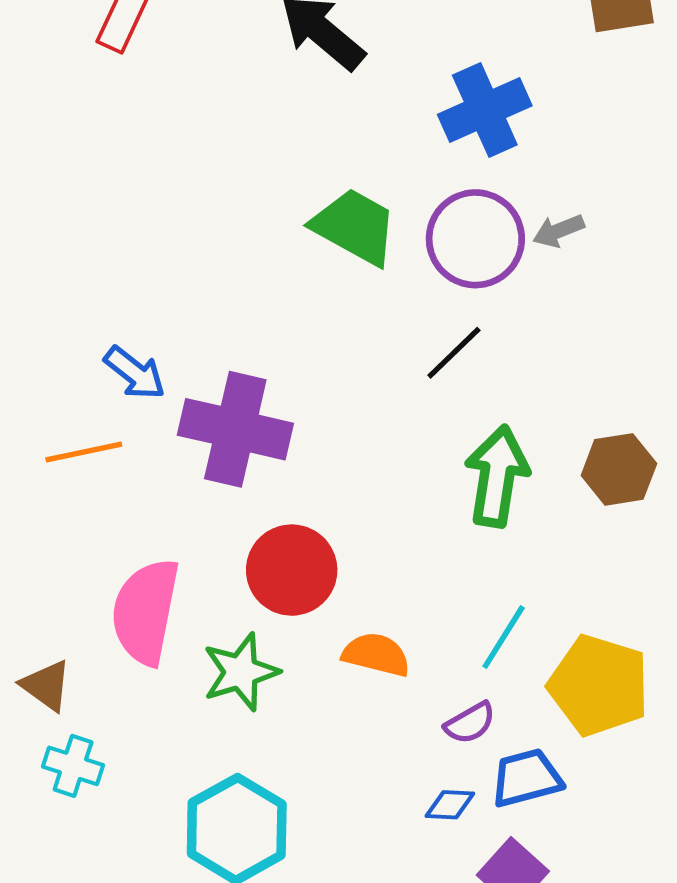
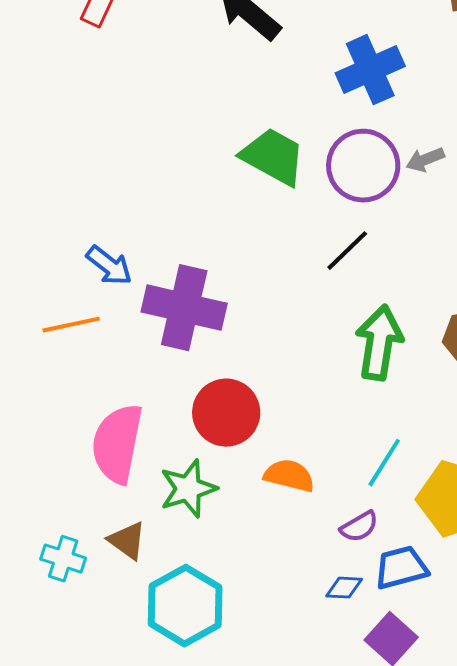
brown triangle: (46, 685) -> (127, 541), moved

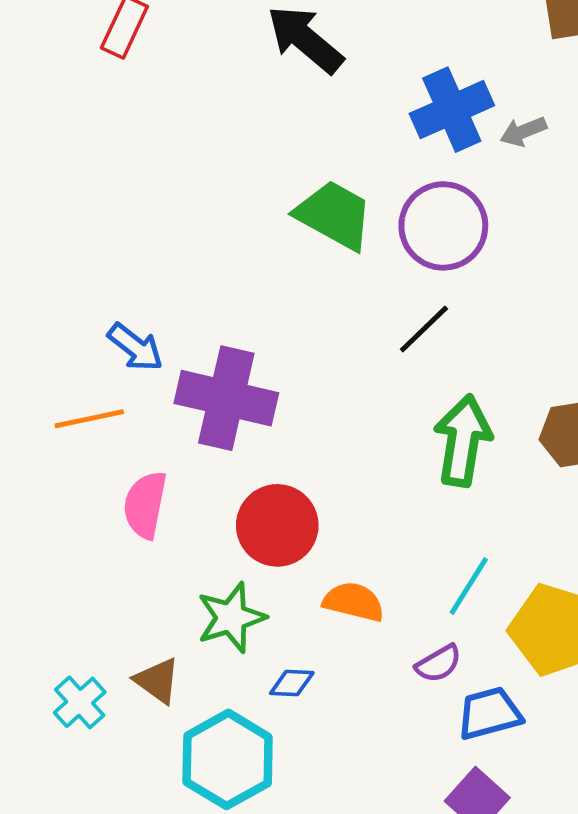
gray arrow: (425, 160) -> (523, 131), moved
pink semicircle: (117, 444) -> (145, 505), moved, size x0.7
cyan cross: (63, 559) -> (80, 702), turned 30
blue diamond: (344, 588) -> (292, 683), moved

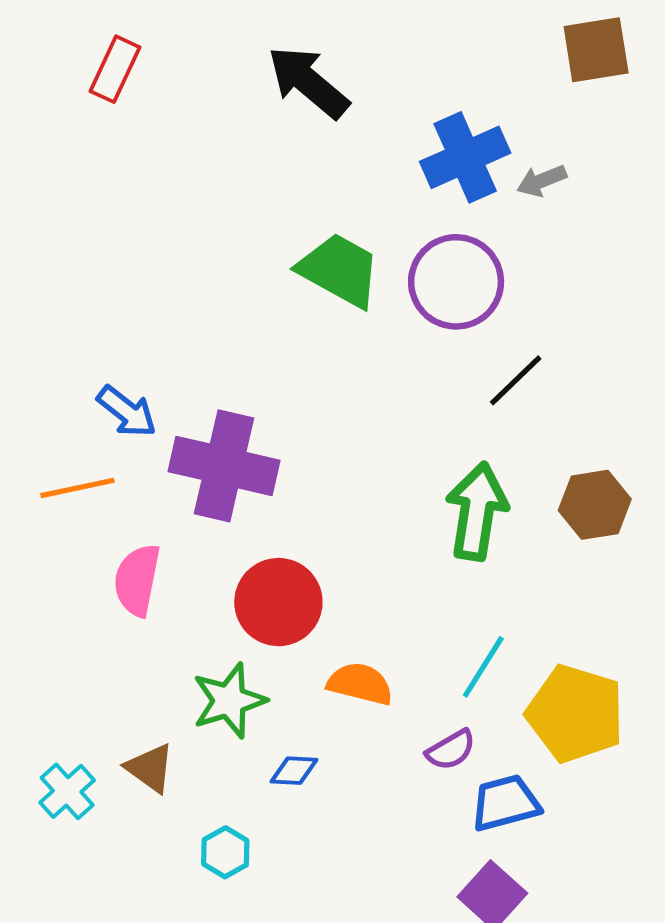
black line: (424, 329) -> (516, 380), moved
cyan hexagon: (228, 759) -> (225, 852), size x0.5

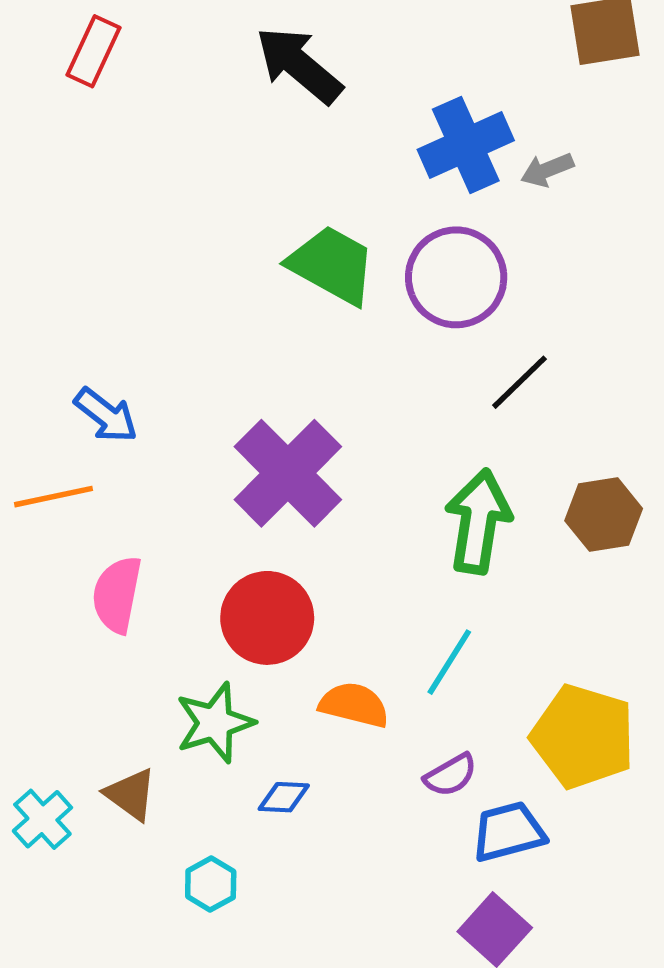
purple cross: (224, 466) -> (288, 473), moved, turned 32
cyan line: (483, 667) -> (449, 662), moved

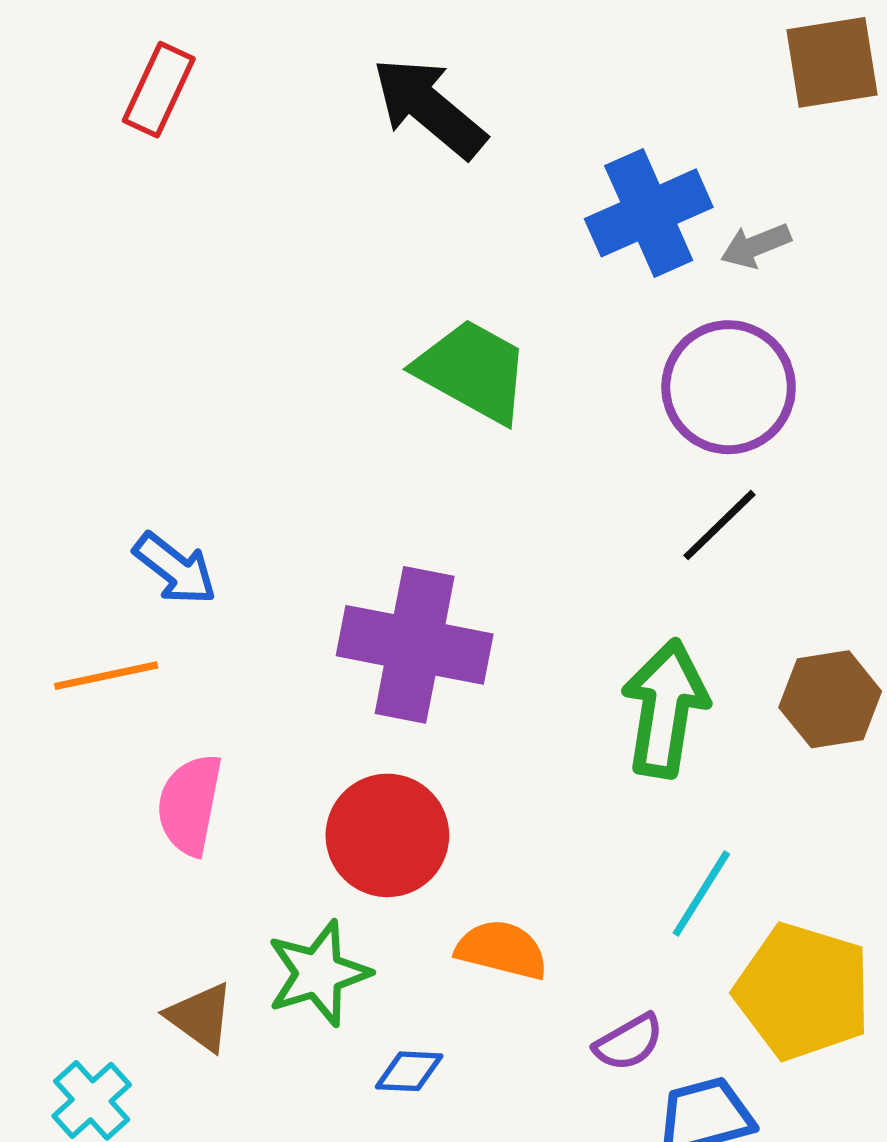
purple circle: (456, 277) -> (729, 387), moved
purple cross: (288, 473) -> (415, 645), turned -34
cyan line: (449, 662) -> (701, 893), moved
brown triangle: (131, 794) -> (200, 1017), moved

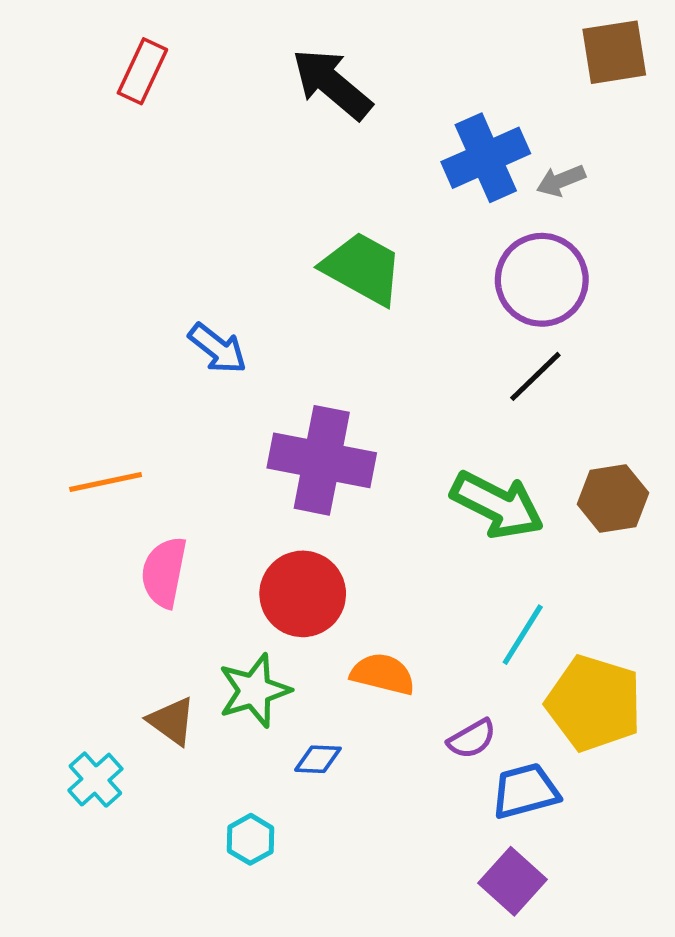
blue arrow: (175, 569) -> (217, 348), moved
green arrow: (665, 708) -> (497, 505), turned 108

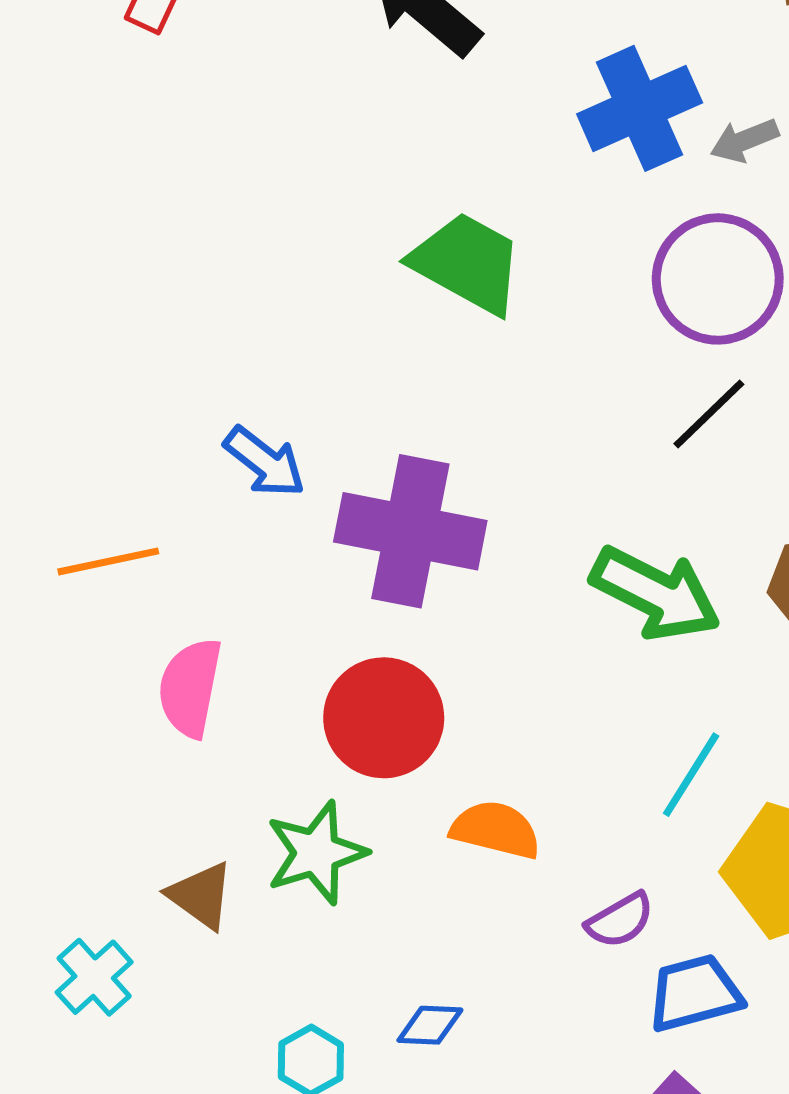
blue arrow: (217, 348) -> (265, 462), moved
blue diamond: (318, 759) -> (430, 1025), moved

